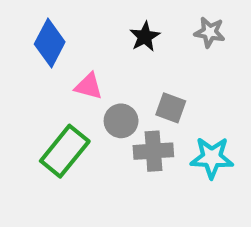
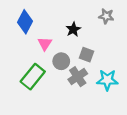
black star: (145, 37) -> (73, 29), moved
pink triangle: (89, 86) -> (45, 44), turned 48
gray cross: (153, 151) -> (78, 77), turned -30

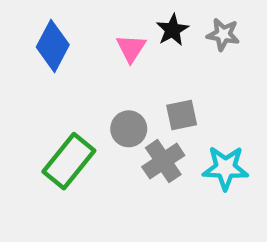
black star: (73, 29) -> (172, 30), moved
pink triangle: (45, 44) -> (131, 48), moved
gray square: (86, 55) -> (182, 115), turned -32

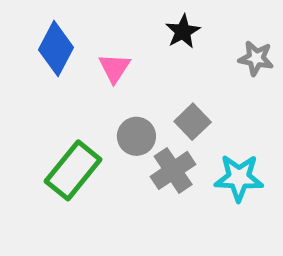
gray star: (223, 34) -> (256, 58), moved
pink triangle: (131, 48) -> (115, 68), moved
gray square: (182, 115) -> (193, 122), turned -32

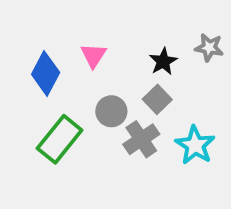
black star: (183, 31) -> (163, 61), moved
blue diamond: (56, 49) -> (46, 73), moved
cyan star: (239, 178) -> (195, 145), turned 30

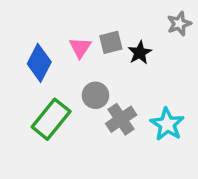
gray star: (209, 47) -> (179, 24), moved, turned -30
gray square: (157, 99) -> (111, 42), moved, turned 30

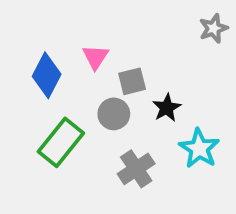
gray square: (111, 42) -> (132, 81), moved
black star: (140, 53) -> (167, 108), moved
gray cross: (121, 119) -> (136, 169), moved

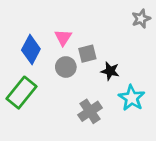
black star: (167, 108) -> (110, 71), turned -30
gray circle: (114, 114) -> (66, 67), moved
green rectangle: (61, 142) -> (21, 93), moved

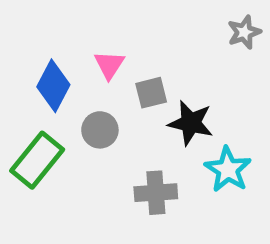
gray circle: (66, 67) -> (100, 130), moved
black star: (110, 71) -> (191, 123), size x1.4
gray cross: (90, 111) -> (156, 193), turned 30

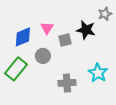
blue diamond: (53, 86) -> (23, 37), turned 40
black star: (191, 123) -> (86, 30), moved

